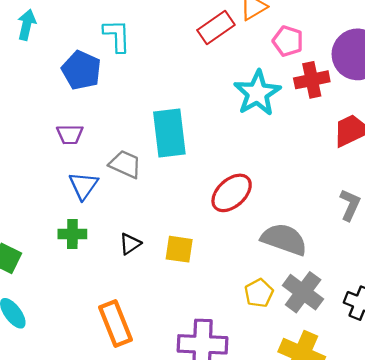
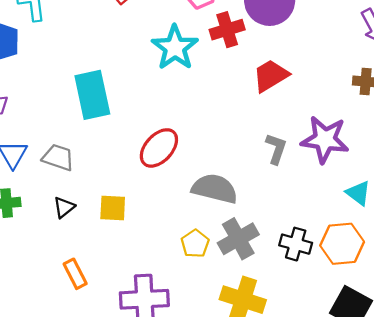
gray trapezoid: (125, 164) -> (58, 157), moved
gray cross: (303, 292) -> (238, 239), turned 30
orange rectangle: (116, 323) -> (75, 274), moved, size x0.7

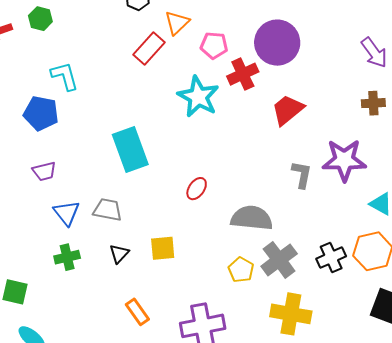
red ellipse: (159, 148) -> (197, 189), size x0.6
black cross: (296, 244) -> (331, 258), turned -32

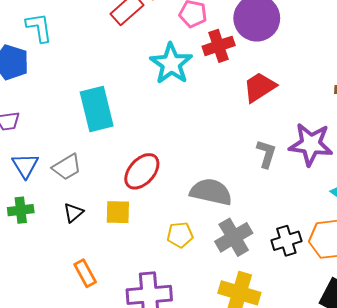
red ellipse: (197, 189) -> (142, 171), moved, size x1.6
gray trapezoid: (108, 210) -> (67, 167), turned 132
yellow pentagon: (241, 270) -> (180, 235), moved, turned 30

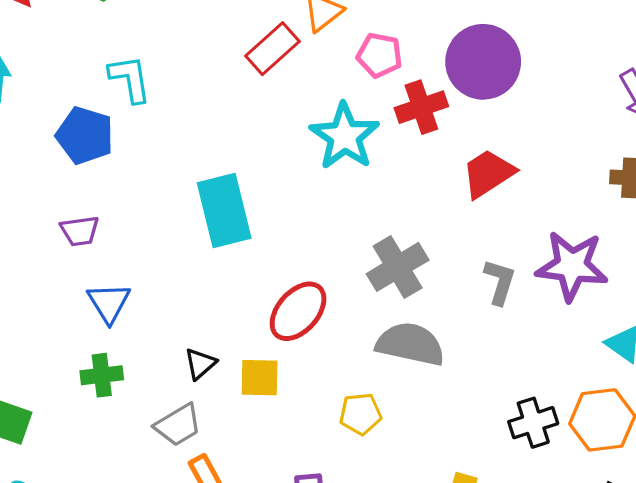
gray trapezoid: (67, 167) -> (178, 425), moved
black triangle: (73, 213) -> (200, 364), moved
gray cross: (234, 237) -> (398, 267), moved

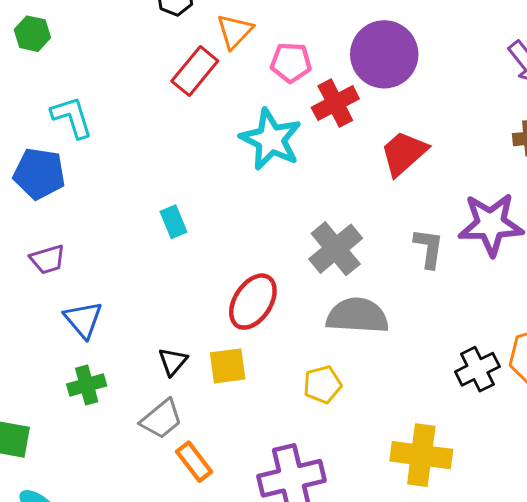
cyan rectangle: (224, 211) -> (173, 222), size x0.5

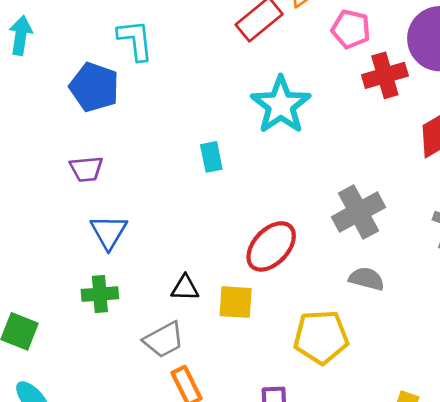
cyan star: (271, 139) -> (281, 105), moved
gray semicircle: (357, 316) -> (367, 279), size x0.6
black triangle: (173, 362) -> (185, 288), turned 40
yellow pentagon: (322, 385) -> (321, 337), size x1.5

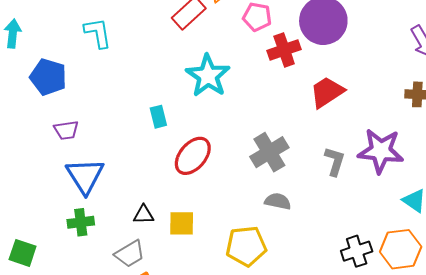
blue pentagon: (94, 87) -> (48, 77), moved
blue triangle: (109, 232) -> (85, 176), size x1.4
red ellipse: (271, 246) -> (193, 156), moved

